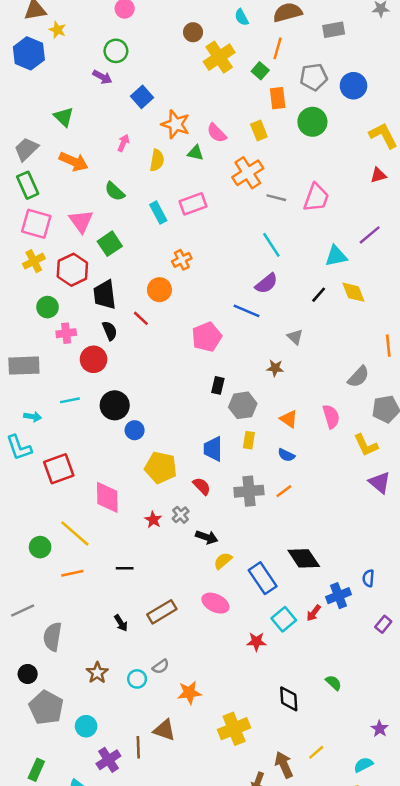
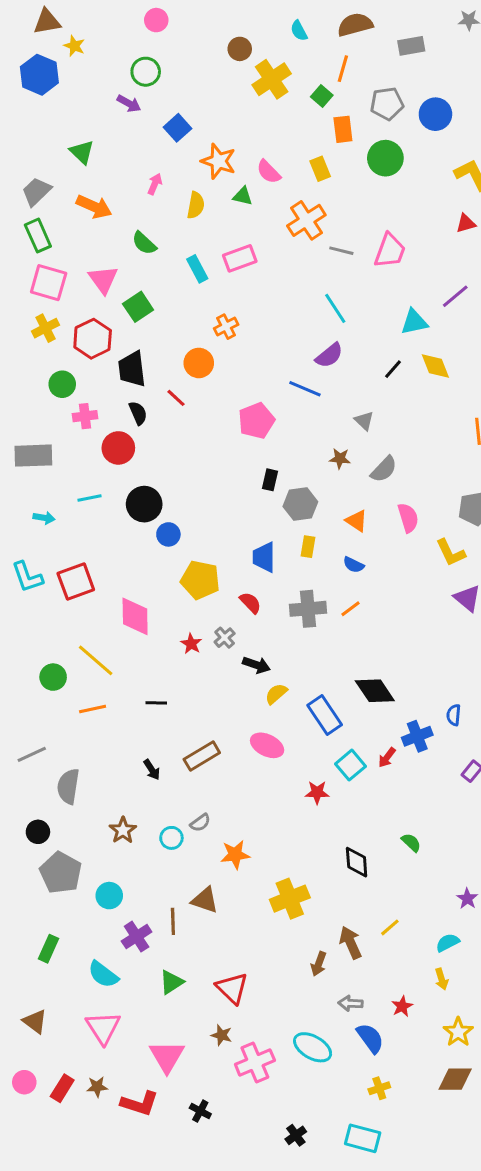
gray semicircle: (358, 377) -> (384, 469), moved
cyan L-shape: (19, 448) -> (27, 577), moved

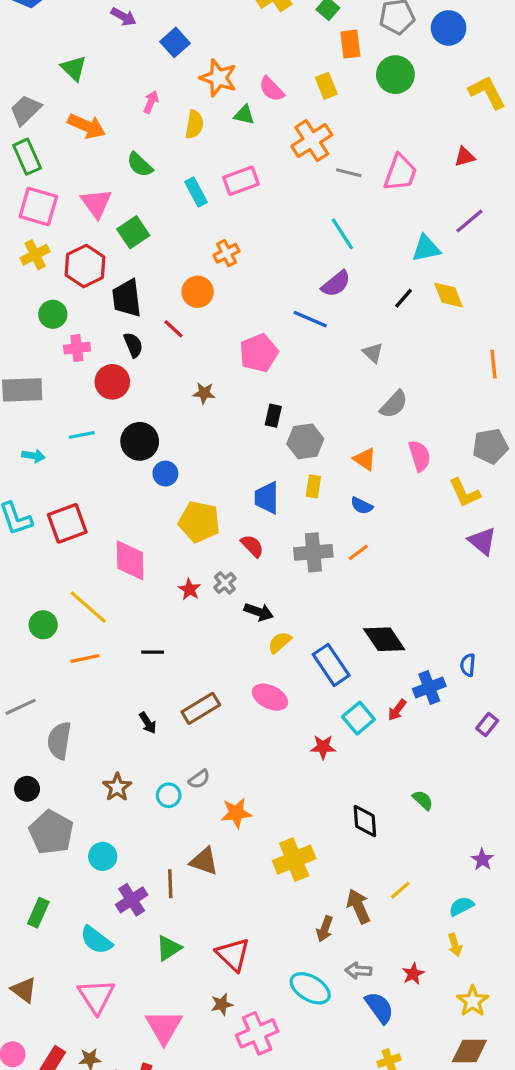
red triangle: (466, 223) -> (465, 157), moved
brown star: (340, 459) -> (204, 393), moved
brown star: (222, 1035) -> (222, 1004), turned -30
cyan ellipse: (313, 1047) -> (310, 988), moved

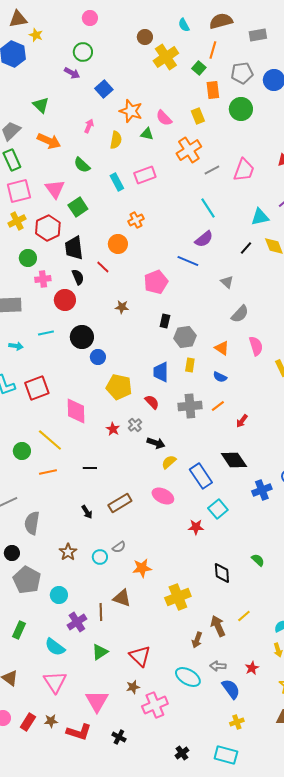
gray line: (349, 173) -> (212, 170), turned -42
pink square: (38, 207) -> (19, 191), turned -30
red arrow: (397, 710) -> (242, 421), moved

